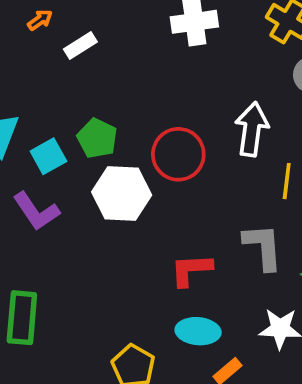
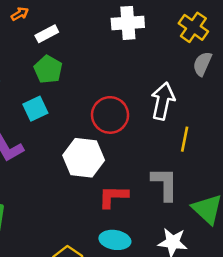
green pentagon: (97, 138) -> (48, 69), moved
cyan square: (48, 156) -> (35, 109), moved
white hexagon: (122, 194) -> (84, 158), moved

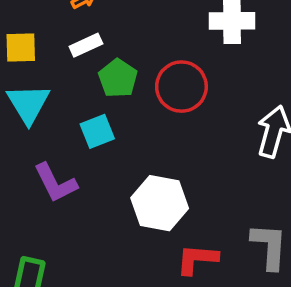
white rectangle: (47, 34) -> (86, 45), moved
red circle: (110, 115) -> (181, 87), moved

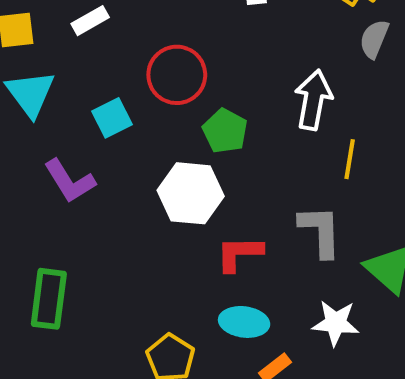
green pentagon: (118, 78) -> (225, 131), moved
red circle: (181, 87) -> (177, 75), moved

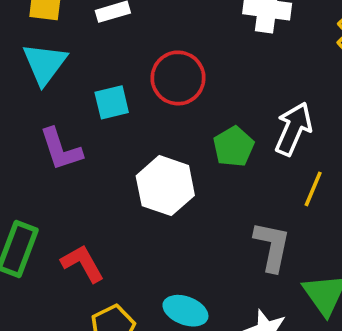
green pentagon: (225, 131) -> (234, 147), moved
red L-shape: (239, 253) -> (82, 263), moved, turned 48

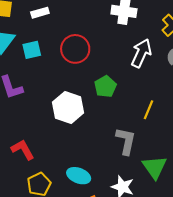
cyan square: (112, 102) -> (32, 50), moved
white arrow: (293, 129) -> (141, 53), moved

